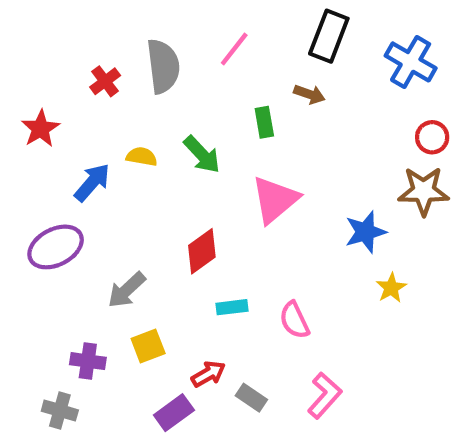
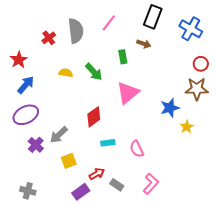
blue arrow: (92, 182) -> (26, 85), moved
yellow star: (391, 288) -> (187, 127), moved
purple cross: (88, 361) -> (36, 145), moved, turned 35

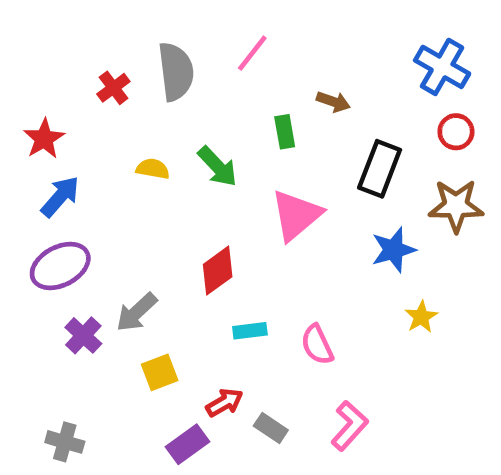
black rectangle: (153, 17) -> (380, 169), moved
red circle: (201, 64) -> (456, 132), moved
yellow star: (187, 127) -> (421, 317), moved

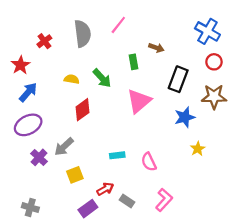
red cross: (113, 88) -> (44, 41), moved
red diamond: (218, 271) -> (82, 110), moved

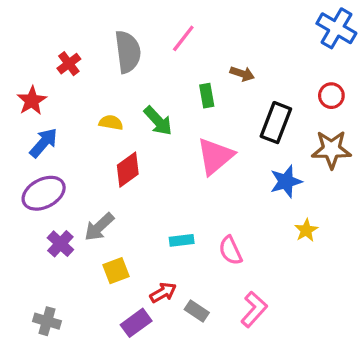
blue cross: (207, 31) -> (336, 28), moved

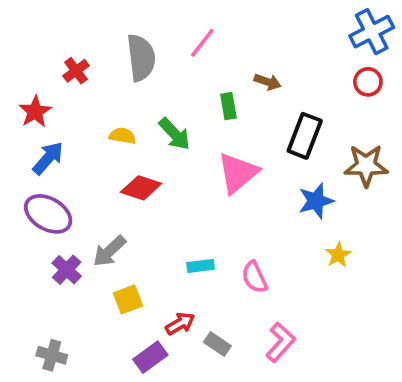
blue cross: (336, 28) -> (372, 32), turned 33
red circle: (331, 96) -> (368, 82), moved
red diamond: (128, 170) -> (141, 188), turned 54
purple ellipse: (44, 193) -> (48, 214), turned 57

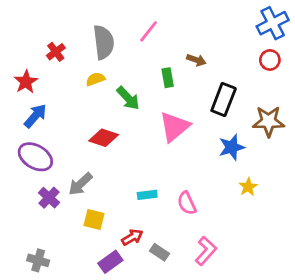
yellow semicircle: (122, 136) -> (95, 79), moved, turned -30
yellow square: (128, 299) -> (94, 219), turned 35

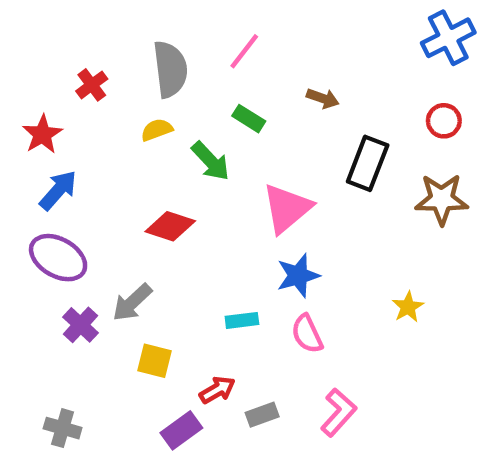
red circle: (270, 60) -> (444, 121), moved
green rectangle: (168, 78) -> (249, 119), moved, turned -48
blue star: (232, 147) -> (298, 276), moved
gray rectangle: (159, 252) -> (262, 415), turned -54

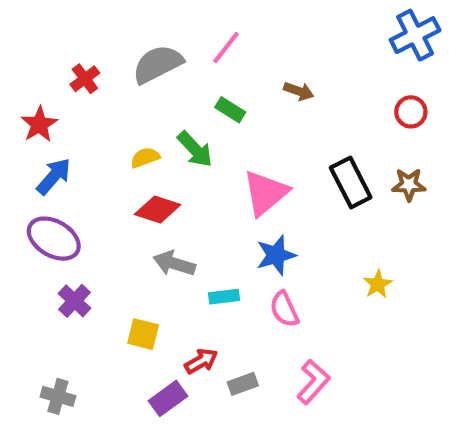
gray semicircle: (170, 69) -> (158, 64), turned -110
yellow semicircle: (157, 130) -> (145, 158), moved
black rectangle: (368, 163) -> (351, 182), moved, turned -48
brown star: (442, 199) -> (409, 185), size x0.7
gray arrow: (132, 302) -> (174, 263), moved, turned 60

